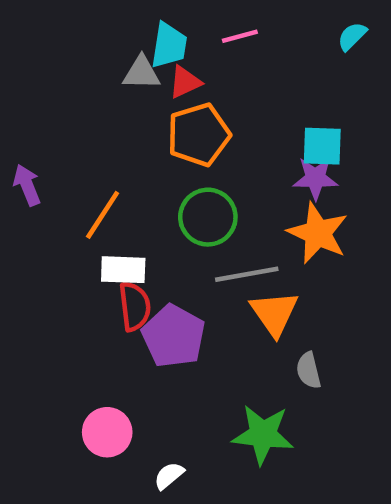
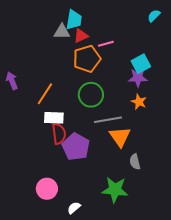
pink line: (240, 36) -> (106, 44), moved
cyan square: (322, 146) -> (141, 64), turned -30
orange star: (318, 233) -> (139, 102), size x0.6

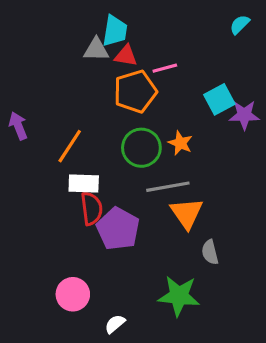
red triangle: (81, 36) -> (126, 56), turned 35
purple star: (138, 78) -> (244, 115), moved
orange star: (139, 102) -> (180, 143), moved

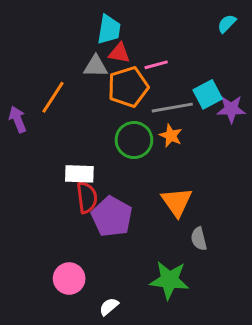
gray triangle: (96, 49) -> (96, 66), moved
orange line: (70, 146) -> (53, 97), moved
gray line: (168, 187) -> (172, 108), moved

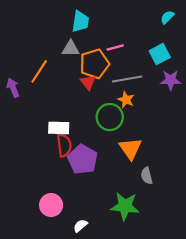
red triangle: (119, 53) -> (88, 82), moved, turned 42
cyan square: (208, 94) -> (160, 54), moved
green circle: (134, 140) -> (110, 117), moved

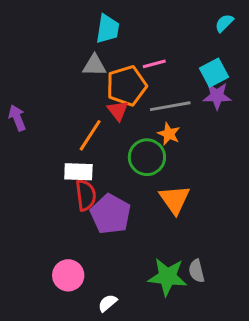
orange line: (39, 71) -> (90, 135), moved
purple star: (171, 80) -> (217, 96), moved
gray semicircle: (147, 176) -> (197, 271), moved

